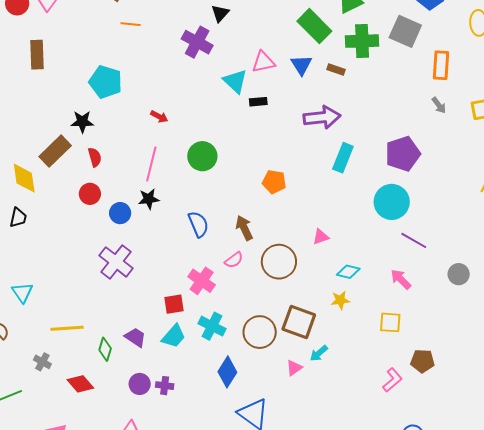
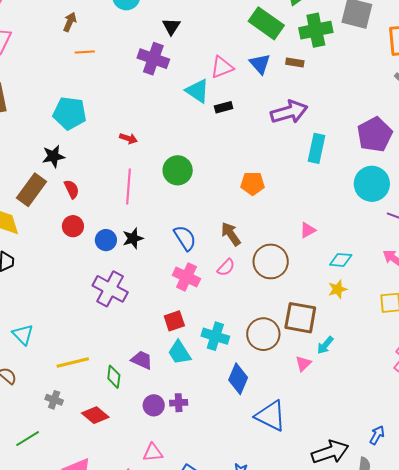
black star: (149, 199) -> (133, 238), moved
pink cross: (202, 281) -> (186, 277), moved
cyan trapezoid: (174, 336) -> (179, 353), turned 116

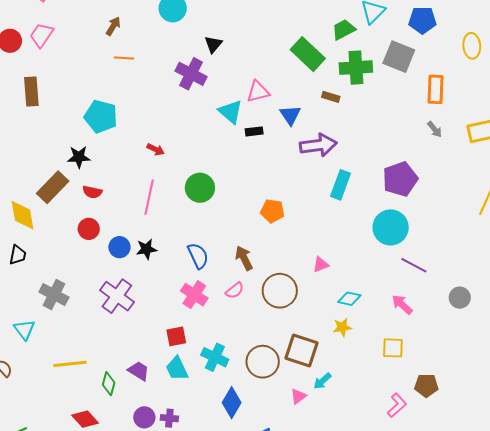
blue triangle: (260, 64) -> (290, 115), moved
red semicircle: (72, 189) -> (92, 192), turned 120
gray cross: (54, 400) -> (54, 295), moved, size x1.6

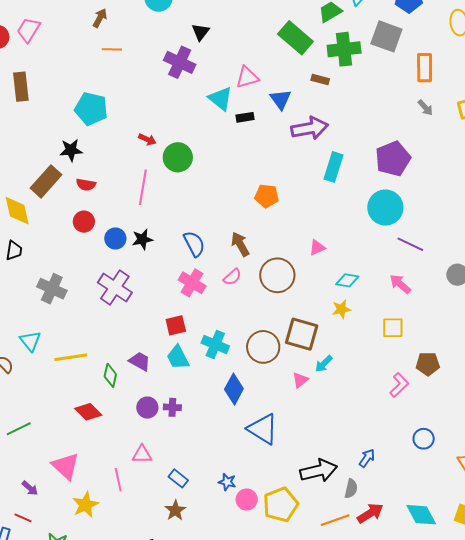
green circle: (200, 188) -> (178, 157), moved
cyan triangle: (24, 330) -> (30, 341), moved

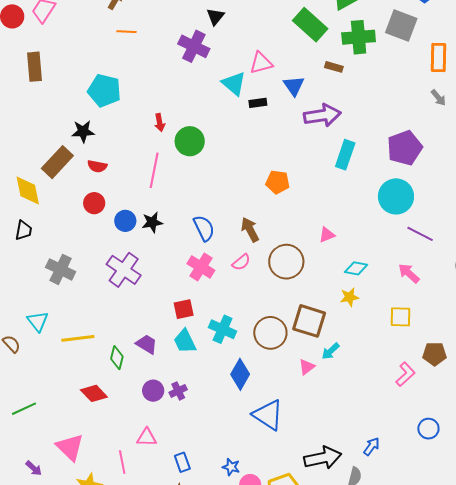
red arrow: (147, 139) -> (160, 123), turned 54
purple cross: (172, 407) -> (178, 391), turned -30
blue rectangle: (178, 478) -> (182, 462), turned 30

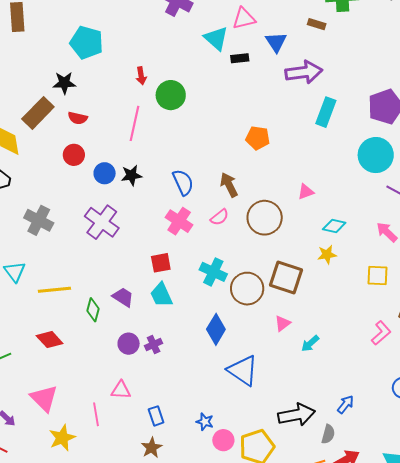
cyan cross: (223, 329) -> (213, 272), moved
cyan arrow: (331, 351) -> (310, 344), moved
red diamond: (94, 393) -> (50, 340), moved

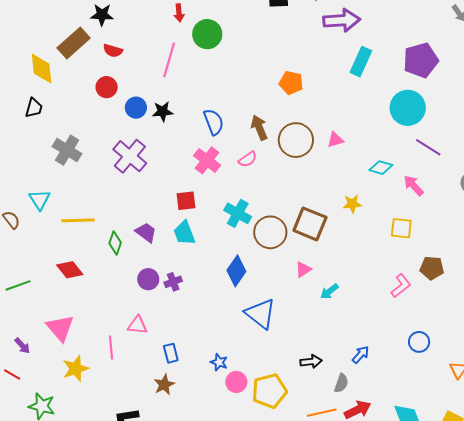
brown circle: (265, 218) -> (296, 140), moved
cyan diamond: (334, 226) -> (381, 168), moved
black arrow: (297, 415) -> (311, 362), size x0.6

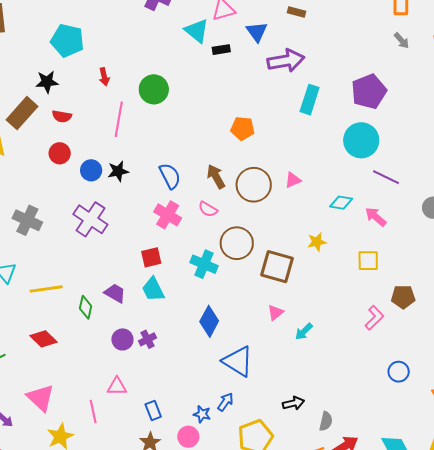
red arrow: (179, 13) -> (104, 77), moved
pink semicircle: (248, 159) -> (208, 209), turned 72
brown circle: (270, 232) -> (237, 243), moved
blue arrow: (361, 355) -> (225, 402), moved
pink circle: (236, 382) -> (188, 437), moved

